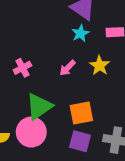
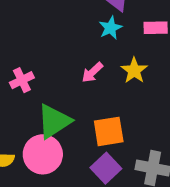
pink cross: (22, 68) -> (22, 80), moved
purple square: (80, 141) -> (106, 168), turned 30

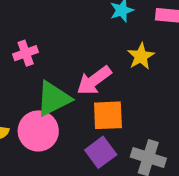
pink arrow: (92, 72) -> (94, 80), moved, size x1.5

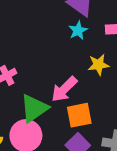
yellow star: (141, 56) -> (98, 65), turned 30

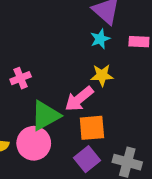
yellow star: (98, 65) -> (102, 75), moved

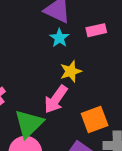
orange square: (92, 128) -> (95, 120), moved

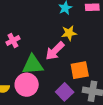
green triangle: (29, 124) -> (33, 65), turned 30

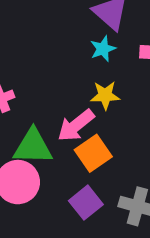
orange square: (80, 70) -> (93, 153), moved, turned -30

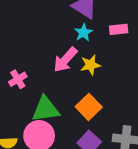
pink arrow: (76, 125) -> (65, 60), moved

